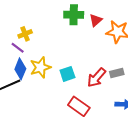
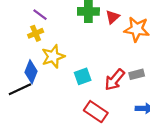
purple line: (18, 48) -> (40, 15), moved
yellow star: (40, 67) -> (53, 56), moved

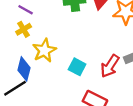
cyan square: (83, 76) -> (77, 67), turned -35

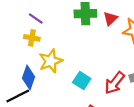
yellow cross: (24, 29) -> (32, 38), turned 35

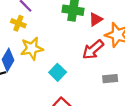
red arrow: (115, 83) -> (93, 50), moved

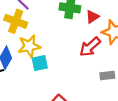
yellow cross: (18, 23) -> (16, 21), size x1.5
cyan square: (58, 72) -> (40, 63), moved, turned 35

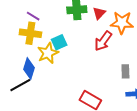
cyan square: (40, 63) -> (59, 42), moved
gray rectangle: (107, 75) -> (125, 71), moved, turned -72

